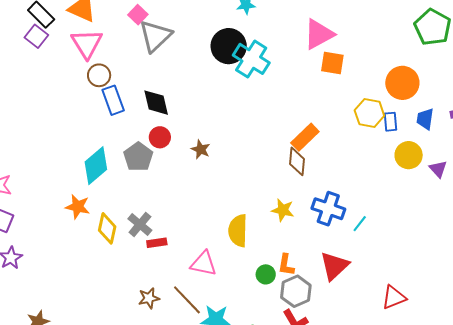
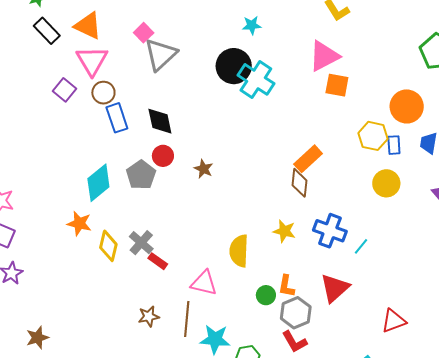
purple square: (36, 36) -> (64, 90), moved
yellow circle: (409, 155) -> (386, 183), moved
red rectangle: (157, 243) -> (158, 261), turned 42
brown line: (187, 300) -> (187, 319), turned 48

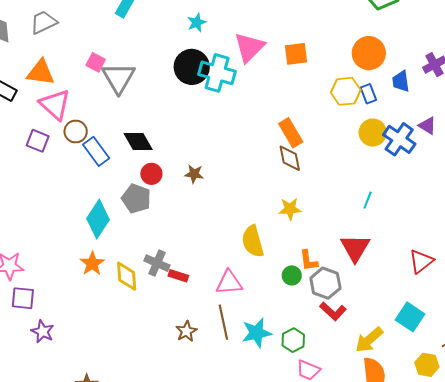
pink triangle: (324, 56) -> (249, 47), moved
orange rectangle: (308, 159) -> (291, 133), turned -60
orange star: (79, 223) -> (92, 264), turned -30
blue cross: (330, 231) -> (399, 139), moved, turned 32

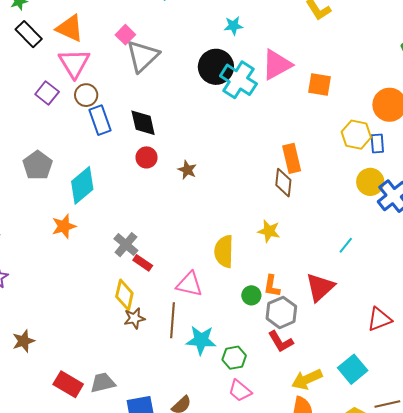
gray pentagon: (136, 199) -> (38, 165), moved
yellow diamond: (127, 276) -> (124, 295), moved

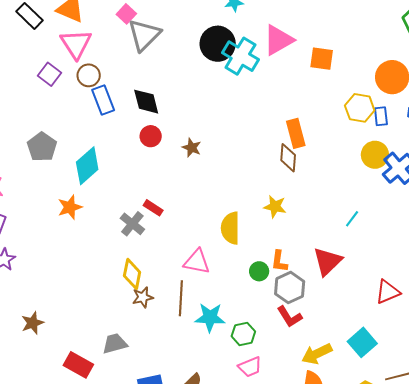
red rectangle: (143, 263) -> (153, 208), moved
gray trapezoid: (103, 383) -> (115, 344), moved
pink trapezoid: (240, 391) -> (250, 367), turned -60

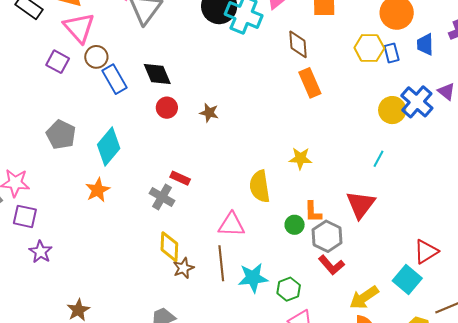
yellow circle: (375, 155) -> (392, 110), moved
brown diamond: (288, 158) -> (298, 44), moved
red triangle: (388, 292) -> (426, 252), moved

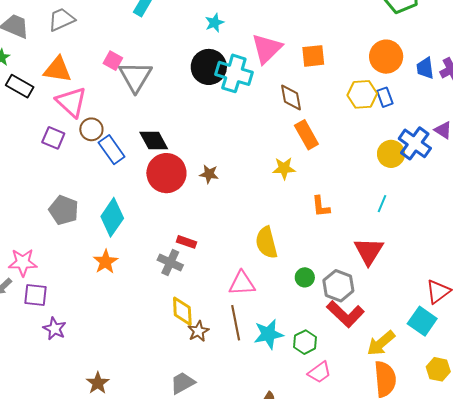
blue trapezoid: (425, 44) -> (425, 68), moved
red circle: (167, 108) -> (166, 173), size x1.8
yellow star: (300, 158) -> (284, 168), moved
orange L-shape: (313, 212) -> (321, 206), moved
red L-shape: (331, 265) -> (345, 314), size x1.4

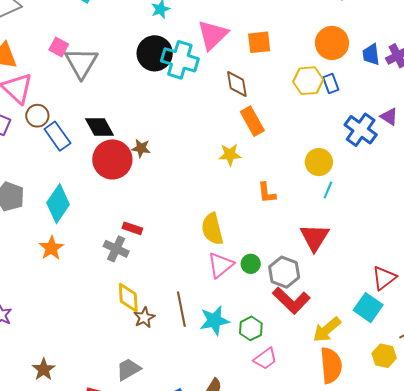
yellow circle: (391, 154) -> (319, 162), moved
brown star: (209, 174) -> (141, 148), moved
pink triangle: (242, 283) -> (221, 265), moved, turned -36

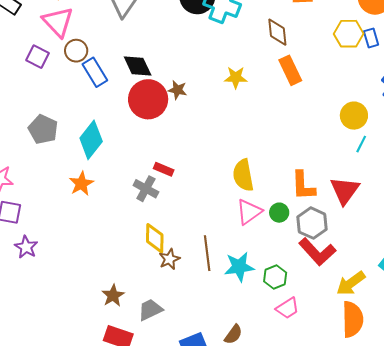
yellow star: (230, 155) -> (236, 77), moved
orange L-shape: (267, 193) -> (303, 186), moved, size x1.4
brown star: (44, 369) -> (113, 296), moved

